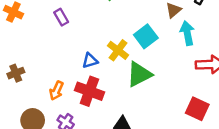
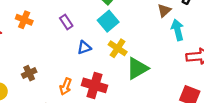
cyan square: (146, 36) -> (108, 21), moved
blue triangle: (90, 61) -> (84, 48), moved

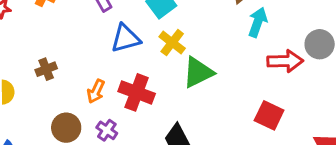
cyan arrow: (177, 30) -> (258, 22), turned 30
blue triangle: (84, 48) -> (126, 38), size x1.5

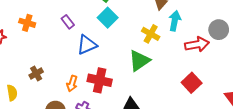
yellow cross: (172, 43) -> (151, 34), moved
red square: (269, 115) -> (192, 83), turned 30

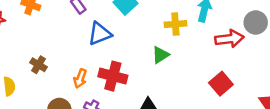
yellow cross: (151, 34) -> (175, 24), turned -36
green triangle: (139, 61) -> (161, 55), size x0.7
brown cross: (36, 73) -> (39, 65), turned -32

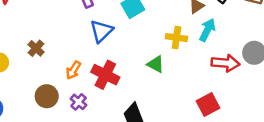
blue triangle: (100, 34) -> (101, 31), turned -35
green triangle: (161, 55) -> (156, 64), turned 48

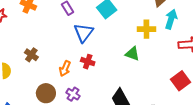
red cross: (105, 75) -> (88, 62), moved, size x0.6

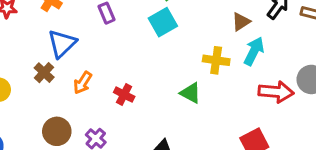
blue triangle: (84, 33) -> (62, 44), moved
orange arrow: (65, 68) -> (83, 83), moved

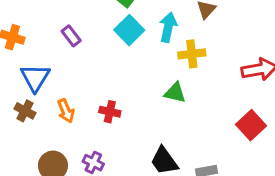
cyan arrow: (254, 51) -> (168, 27), moved
orange arrow: (83, 83) -> (66, 111), turned -40

